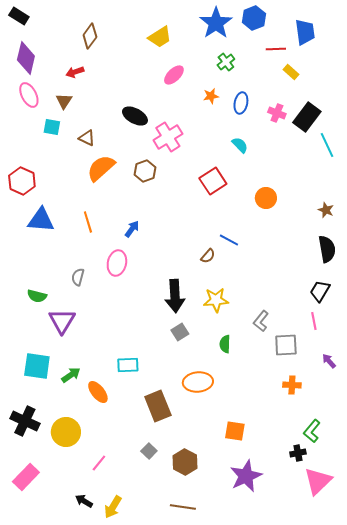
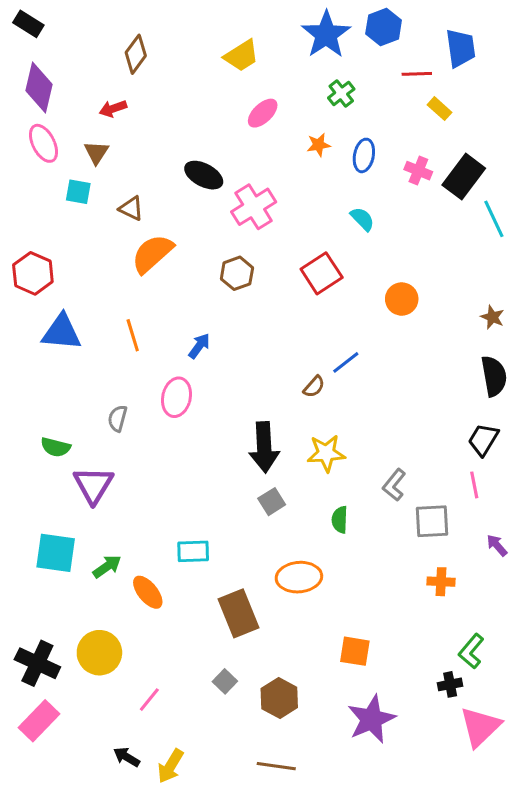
brown hexagon: (145, 171) -> (237, 273), moved
blue line: (229, 240) -> (346, 362), turned -66
black cross: (25, 421) -> (37, 663), moved

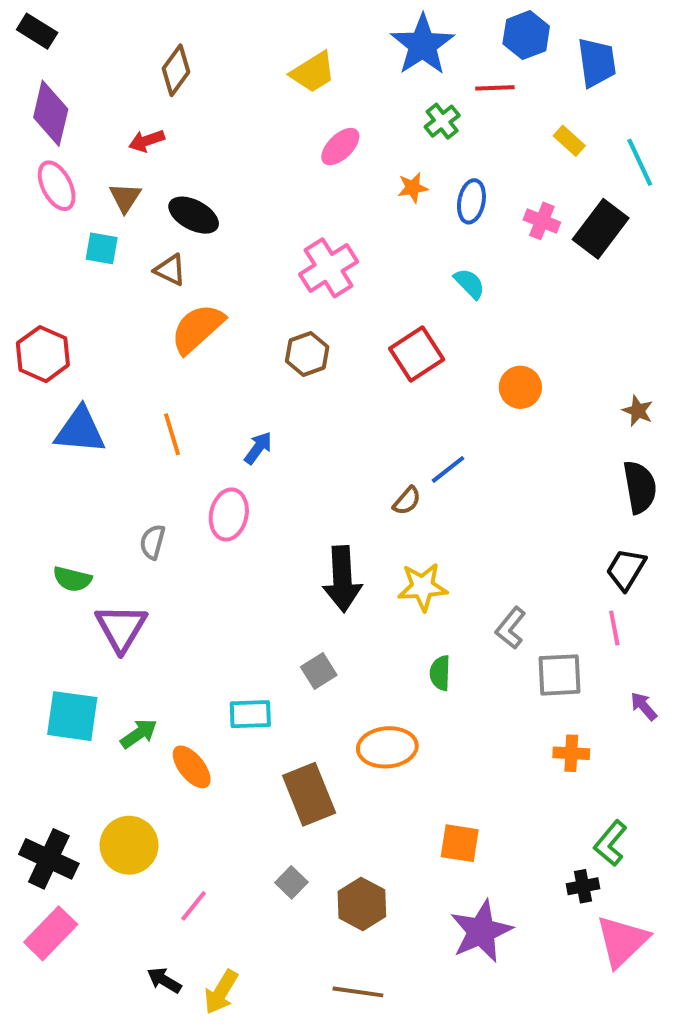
blue hexagon: (384, 27) -> (526, 35), moved
red line: (417, 74) -> (495, 88), moved
black ellipse: (204, 175) -> (194, 215), moved
cyan line: (494, 219) -> (640, 162), moved
gray square: (272, 502) -> (319, 671), moved

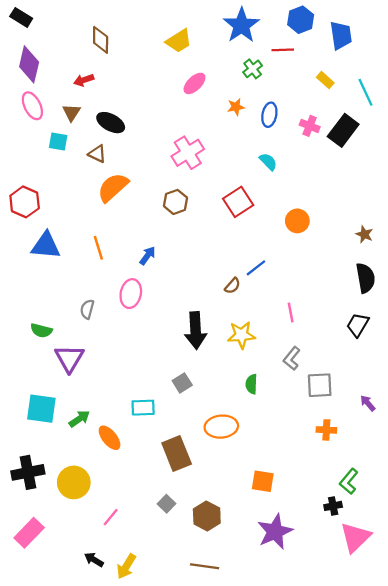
brown diamond: (176, 70) -> (101, 40), turned -36
pink line: (614, 628) -> (291, 313), moved
black cross: (49, 859) -> (28, 472), moved, turned -36

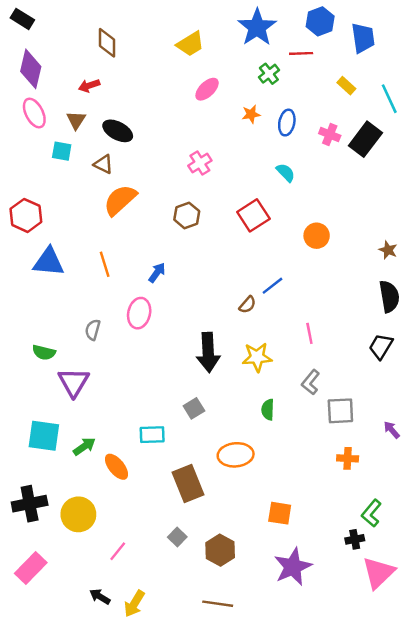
pink cross: (188, 153) -> (200, 163), size x0.7

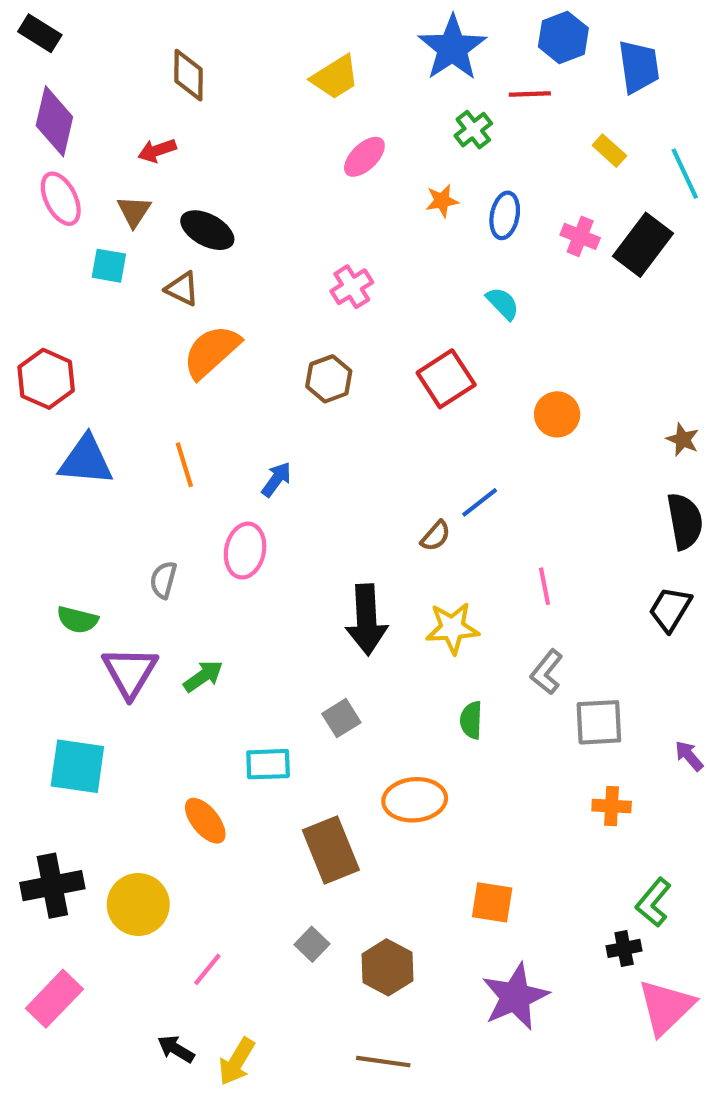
green arrow: (84, 446) -> (203, 676), moved

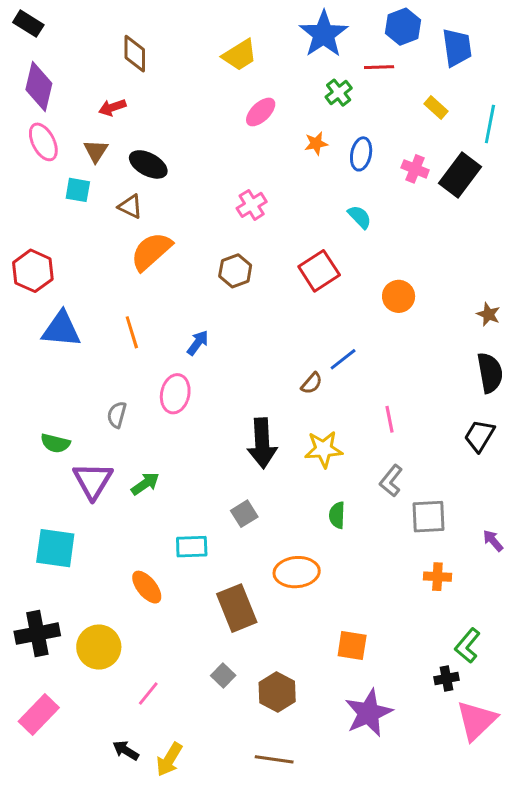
cyan line: (685, 174) -> (490, 124), turned 36

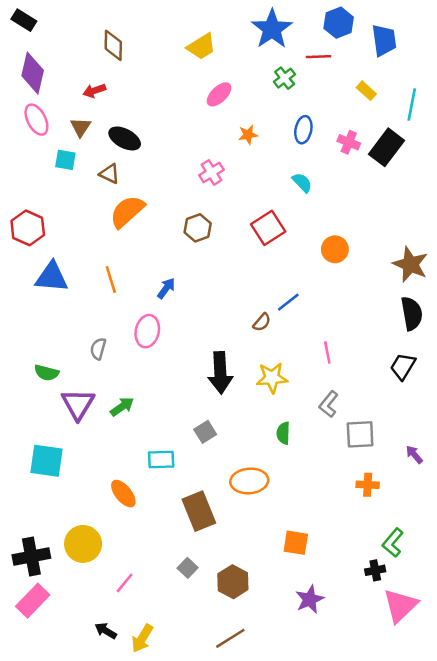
orange star: (316, 143) -> (248, 135), moved
brown star: (488, 314) -> (410, 264), size x1.8
black cross: (37, 634) -> (31, 557), moved
purple star: (369, 713) -> (310, 599), size x0.7
brown line: (274, 759) -> (230, 638), turned -40

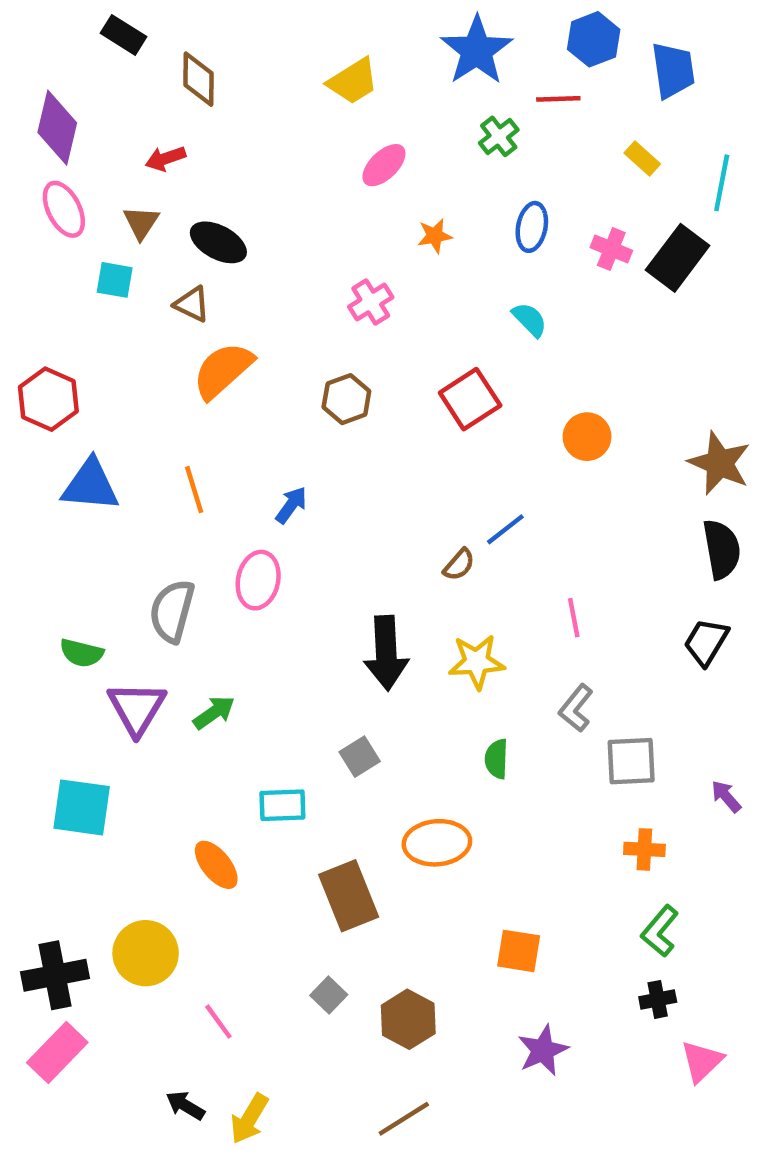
black rectangle: (24, 20) -> (123, 35), moved
gray semicircle: (98, 349) -> (172, 611), size x1.6
green L-shape: (393, 543) -> (660, 931), moved
pink line: (125, 583) -> (218, 1022), turned -75
pink triangle: (400, 606) -> (702, 1061), size x0.7

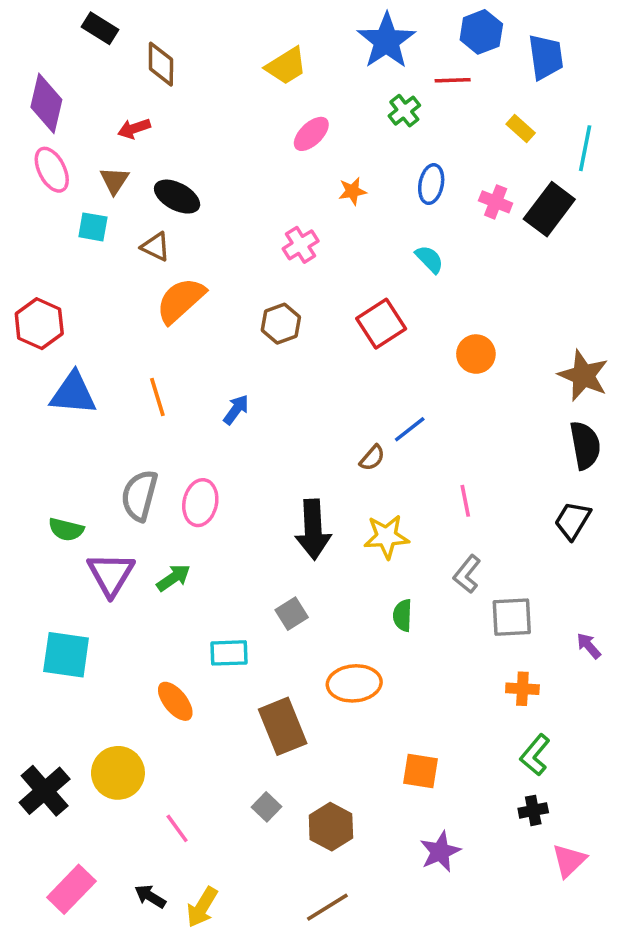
pink ellipse: (258, 580) -> (200, 503), moved
black cross: (55, 975) -> (45, 791), turned -30
pink rectangle: (57, 1052) -> (71, 889), moved

